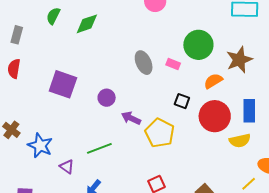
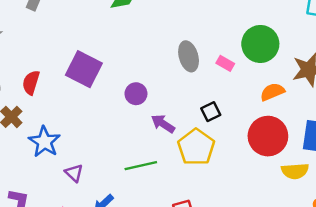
red semicircle: (14, 69) -> (31, 83), moved
black square: (182, 101) -> (211, 112), moved, turned 35
green line: (99, 148) -> (141, 166), moved

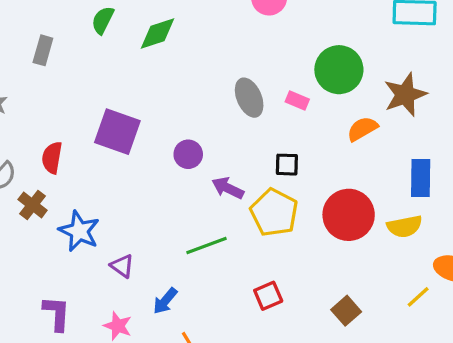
black square: (211, 112) -> (287, 165), turned 36
red circle: (268, 136) -> (349, 215), moved

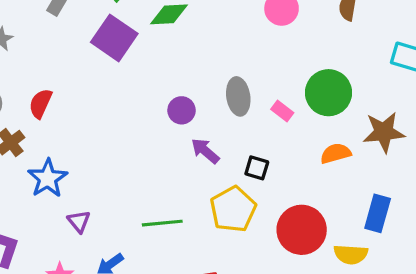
purple square: (117, 132) -> (114, 38), moved
purple circle: (188, 154) -> (182, 110), moved
purple arrow: (228, 188) -> (205, 151), moved

